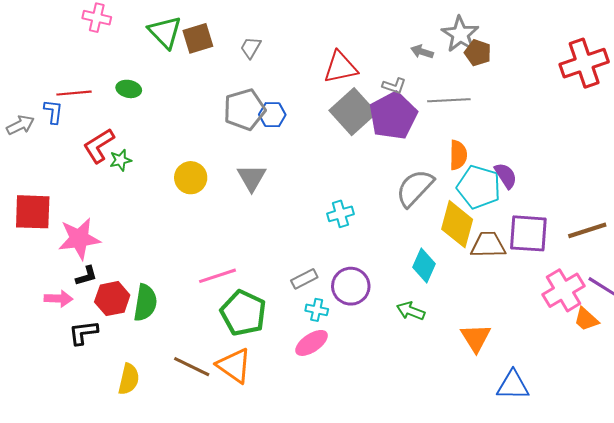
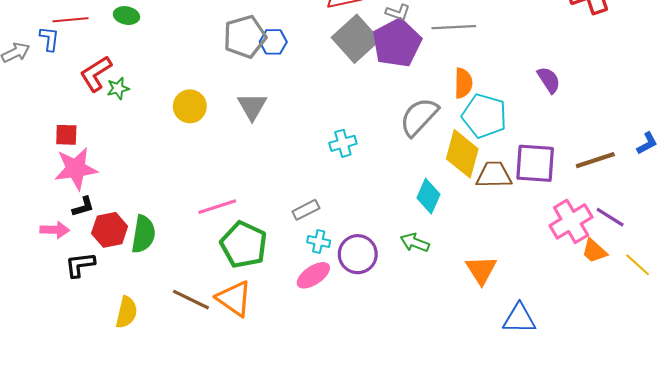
purple semicircle: (506, 176) -> (549, 80), moved
red square: (33, 212) -> (66, 135), moved, size x0.6
purple circle: (351, 286) -> (358, 254), moved

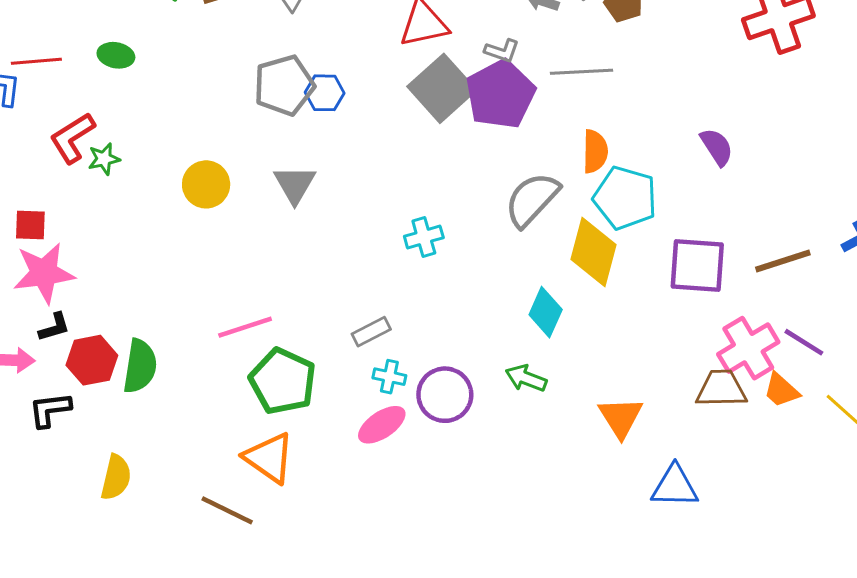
brown trapezoid: (494, 175) -> (721, 389), moved
brown line: (191, 300) -> (227, 510), moved

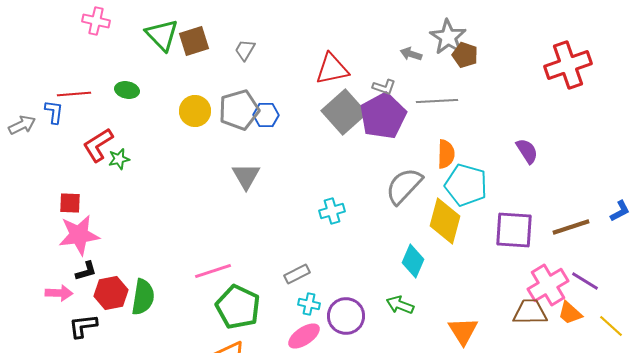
yellow circle: (206, 184) -> (195, 111), moved

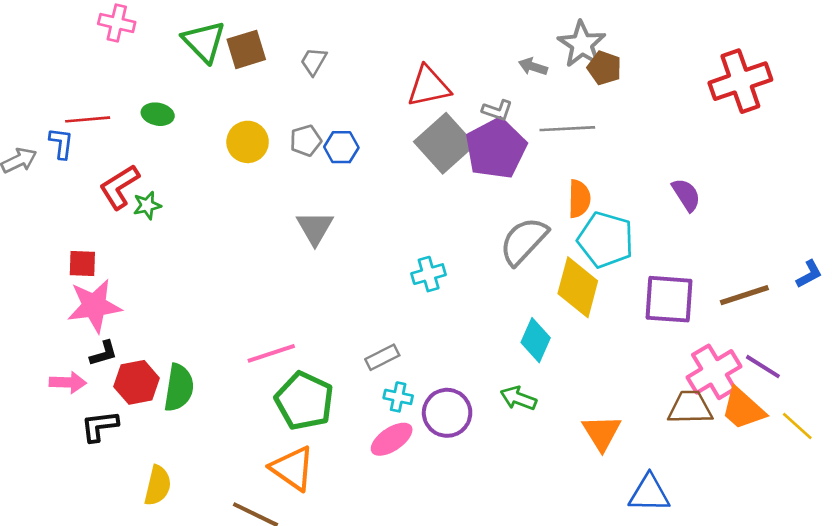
gray pentagon: (239, 110) -> (306, 141), size x0.6
orange trapezoid: (570, 313) -> (743, 409), size x1.4

